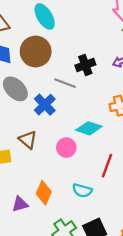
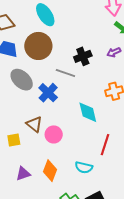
cyan diamond: (89, 128) -> (88, 112), turned 60
pink circle: (66, 148) -> (54, 134), moved
purple triangle: (20, 204) -> (23, 174), moved

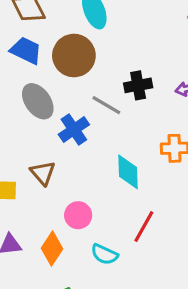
pink circle: (54, 134) -> (78, 215), moved

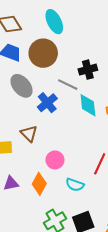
cyan diamond: (128, 172) -> (88, 105), moved

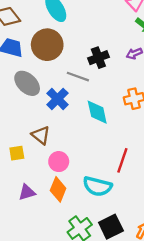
cyan diamond: (88, 105) -> (97, 112), moved
pink circle: (55, 160) -> (59, 162), moved
cyan semicircle: (75, 185) -> (97, 186), size x1.4

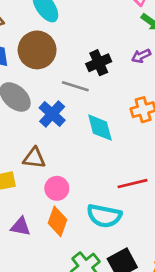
brown triangle: (41, 135) -> (34, 158), turned -30
red line: (122, 160) -> (133, 184), turned 60
purple triangle: (27, 192) -> (21, 227), turned 30

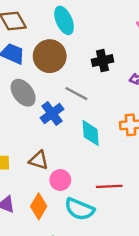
black cross: (99, 63) -> (102, 61), moved
brown triangle: (34, 158) -> (39, 160), moved
pink circle: (57, 188) -> (60, 180), moved

